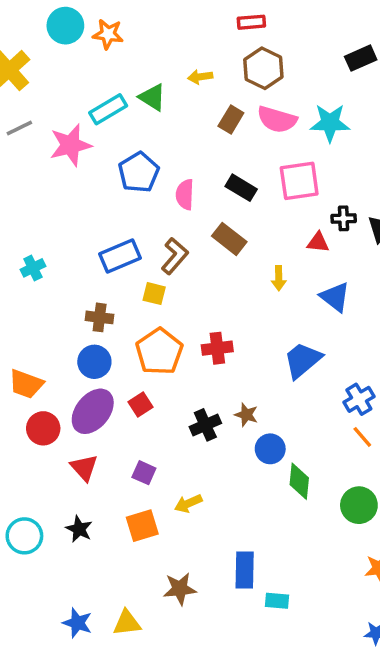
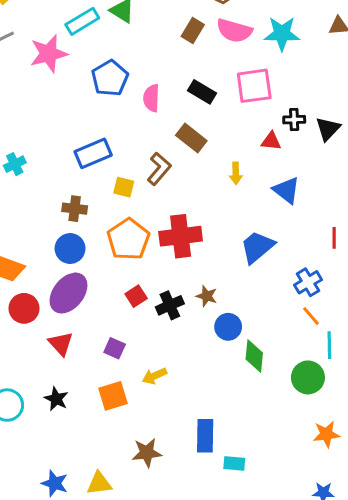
brown L-shape: (175, 256) -> (159, 169), moved
red cross: (217, 348) -> (181, 236), size x1.5
red square: (140, 404) -> (136, 296), moved

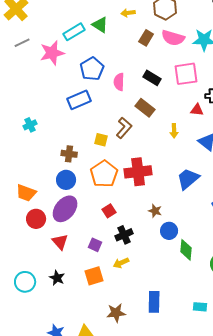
blue rectangle: (93, 153) -> (79, 100), moved
black cross: (170, 305) -> (124, 235), moved
cyan rectangle: (234, 463) -> (200, 307), moved

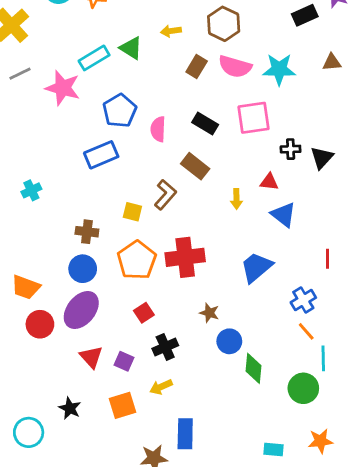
pink star: (52, 53) -> (63, 88), turned 30
red triangle: (197, 110) -> (269, 182), moved
red triangle: (60, 242) -> (91, 357), moved
cyan circle: (25, 282) -> (29, 432), moved
blue rectangle: (154, 302) -> (185, 434), moved

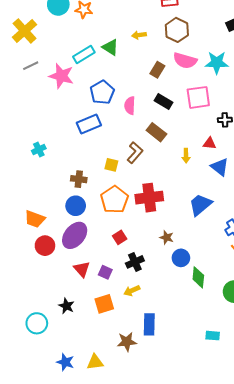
brown rectangle: (197, 67) -> (157, 70), moved

